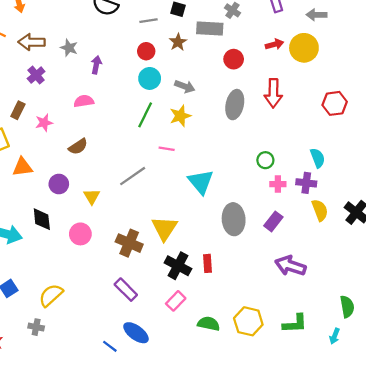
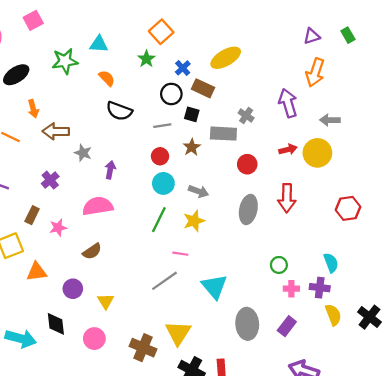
brown arrow: (32, 42) -> (56, 131), moved
pink semicircle: (84, 101) -> (98, 206), size x1.5
gray line: (133, 176) -> (165, 281), moved

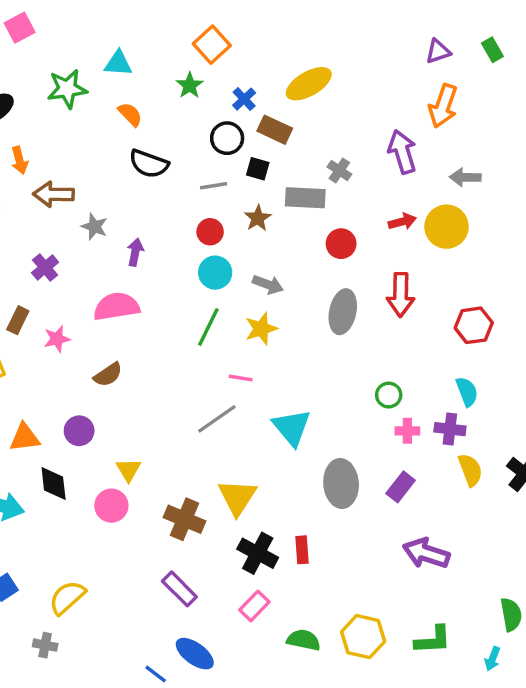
red hexagon: (348, 208) -> (474, 325), moved
orange triangle: (37, 272) -> (25, 438), moved
yellow triangle: (106, 301) -> (128, 470), moved

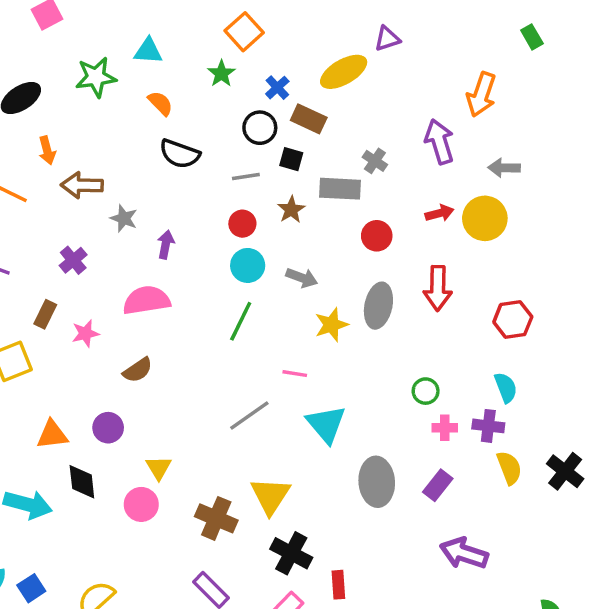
purple triangle: (438, 51) -> (387, 39), moved
yellow star: (261, 329) -> (331, 325), moved
pink line: (241, 378) -> (295, 374), moved
red rectangle: (302, 550) -> (338, 585), moved

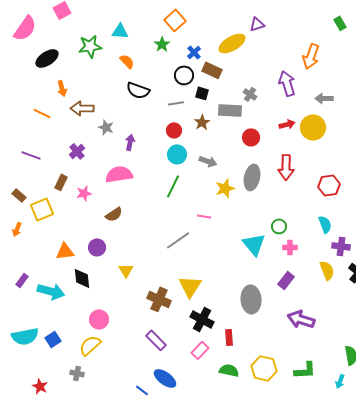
cyan triangle: (326, 424) -> (254, 244), moved
purple cross: (488, 426) -> (341, 246), moved
gray ellipse: (377, 482) -> (251, 299), moved
pink circle: (141, 504) -> (99, 319), moved

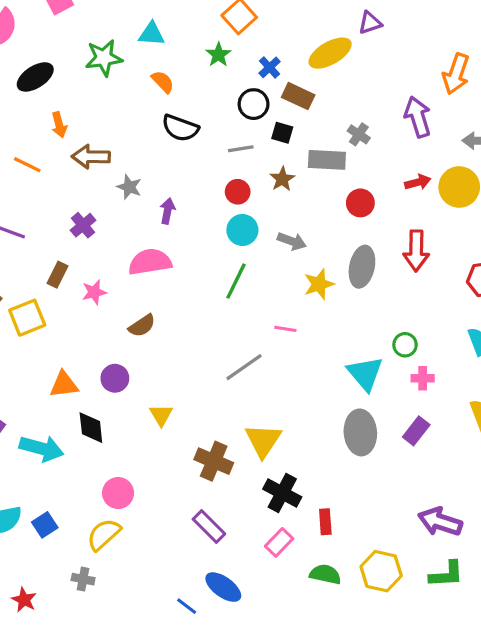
gray ellipse: (251, 299) -> (360, 432), moved
purple arrow: (301, 319) -> (440, 522), moved

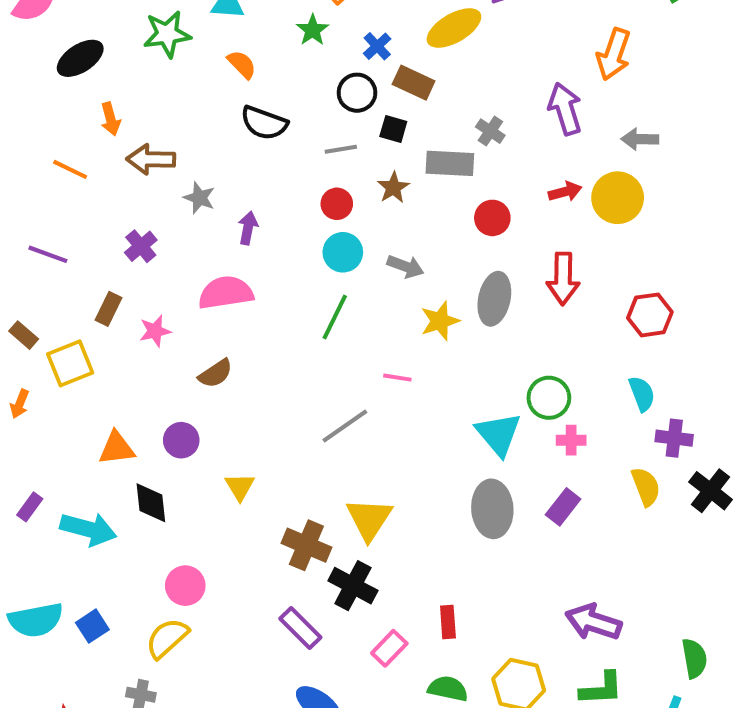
green circle: (405, 345) -> (549, 398), size x1.4
black cross: (282, 493) -> (353, 586), moved

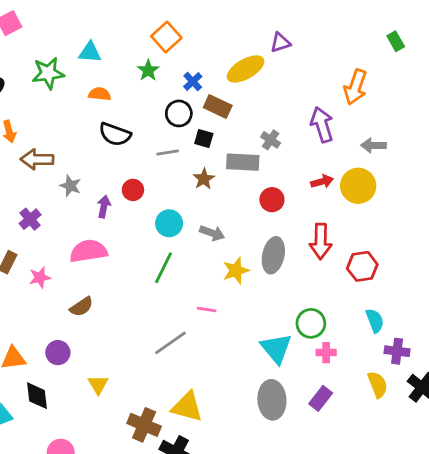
orange semicircle: (242, 64) -> (100, 94), turned -40
red circle: (337, 204) -> (133, 190), moved
red hexagon: (650, 315) -> (362, 266), moved
yellow triangle: (369, 519) -> (187, 407), turned -48

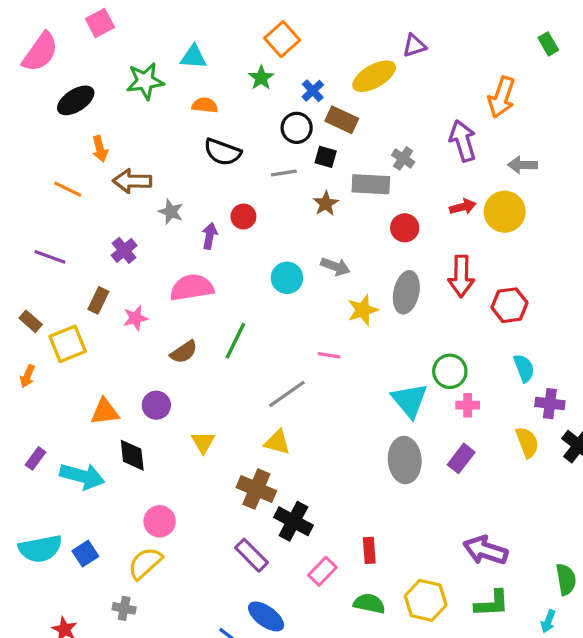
cyan circle: (169, 223) -> (287, 278), moved
green line: (164, 268) -> (235, 341), moved
yellow triangle: (187, 407) -> (277, 442), moved, size x0.7

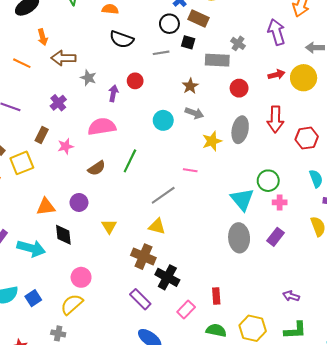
brown star: (326, 204) -> (190, 86), moved
purple arrow: (485, 550) -> (291, 296), size x0.6

